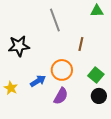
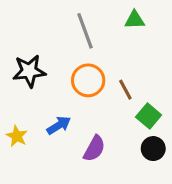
green triangle: (97, 11) -> (135, 20), moved
brown line: (81, 44) -> (125, 90), moved, turned -40
orange circle: (62, 70) -> (88, 80), moved

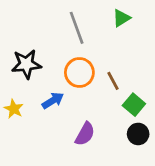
green triangle: (135, 20) -> (121, 18), turned -30
blue arrow: (59, 125) -> (53, 100), moved
yellow star: (17, 136) -> (14, 109), moved

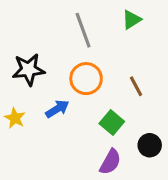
brown line: (113, 81) -> (136, 86), moved
green square: (134, 105) -> (112, 123), moved
purple semicircle: (85, 134) -> (110, 162), moved

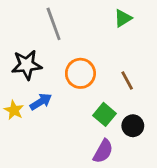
gray line: (83, 30) -> (54, 24), moved
blue arrow: (57, 109) -> (41, 102), moved
black circle: (150, 145) -> (133, 126), moved

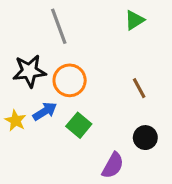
orange circle: (80, 73) -> (70, 80), moved
green square: (105, 114) -> (79, 125), moved

